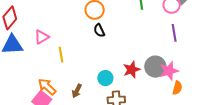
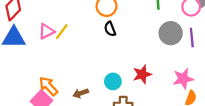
yellow line: (61, 55) -> (62, 32), moved, turned 42
gray circle: (155, 67) -> (171, 33), moved
brown arrow: (77, 91) -> (81, 93), turned 40

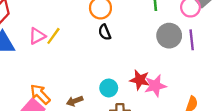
red star: (142, 74) -> (140, 80), turned 30
pink star: (183, 79) -> (155, 86), moved

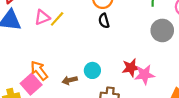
red star: (140, 80) -> (131, 68), turned -30
cyan circle: (109, 88) -> (92, 70), moved

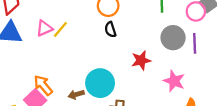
red star: (131, 68) -> (141, 60), moved
cyan circle: (92, 70) -> (100, 83), size x1.6
pink star: (145, 75) -> (174, 81), moved, turned 30

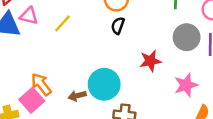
pink triangle: (44, 28) -> (29, 16), moved, turned 36
black semicircle: (110, 30) -> (118, 26), turned 35
pink star: (174, 81) -> (186, 85), turned 30

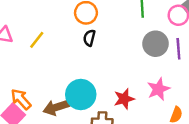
red star: (150, 61) -> (124, 99), moved
brown arrow: (77, 96) -> (56, 107), size x1.5

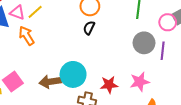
yellow line: (37, 40) -> (35, 12), moved
orange arrow: (21, 99) -> (27, 36), moved

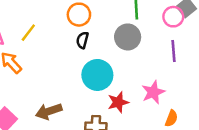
yellow line: (35, 12) -> (28, 33), moved
gray circle: (144, 43) -> (128, 37), moved
cyan circle: (73, 74) -> (97, 75), moved

